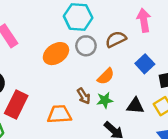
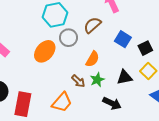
orange trapezoid: (59, 114) -> (62, 102), turned 150

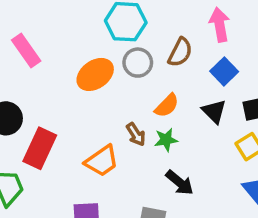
brown semicircle: (92, 25) -> (180, 52), turned 144
blue square: (123, 39) -> (224, 71), moved
black triangle: (125, 77) -> (214, 111), moved, turned 42

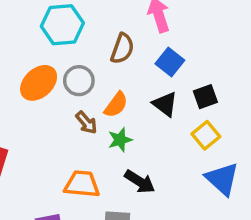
gray circle: (138, 63) -> (79, 81), moved
brown arrow: (136, 134) -> (86, 123), moved
orange trapezoid: (102, 161) -> (82, 184), moved, turned -132

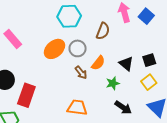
blue square: (170, 62) -> (146, 16), moved
green star: (120, 140) -> (113, 83), moved
black arrow: (140, 182) -> (123, 108), moved

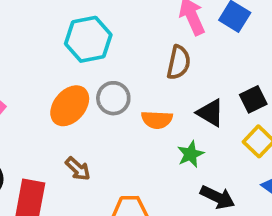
brown semicircle: (103, 31) -> (179, 63), moved
orange semicircle: (98, 63) -> (157, 120), turned 63
brown arrow: (81, 73) -> (78, 169), moved

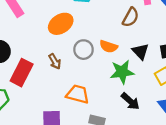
gray circle: (113, 98) -> (84, 50), moved
green star: (190, 154) -> (122, 72), size x1.5

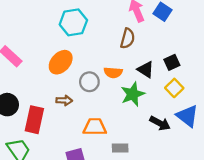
brown arrow: (55, 61) -> (64, 100), turned -42
black arrow: (130, 101) -> (160, 123), moved

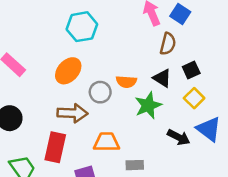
brown semicircle: (128, 38) -> (168, 44), moved
brown arrow: (64, 100) -> (73, 113), size x1.6
red rectangle: (34, 120) -> (55, 147), moved

